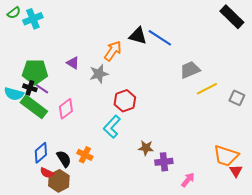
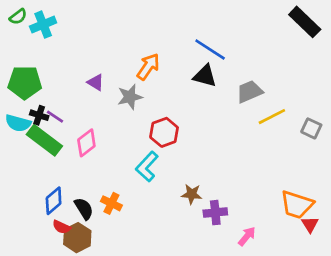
black triangle: (138, 36) -> (205, 76), moved
green pentagon: (35, 72) -> (25, 82), moved

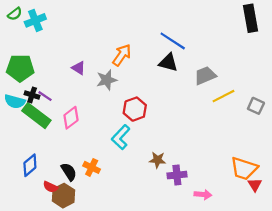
black rectangle: (305, 22) -> (250, 18), turned 36
blue diamond: (54, 201) -> (30, 165), moved
pink arrow: (247, 236) -> (203, 194), turned 56

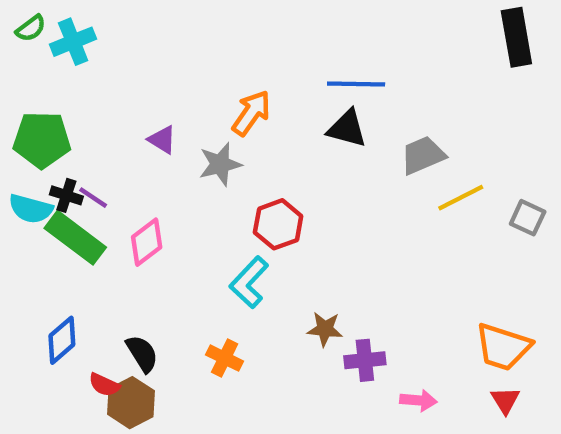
blue line: (173, 41) -> (356, 84), turned -32
orange cross: (92, 167) -> (225, 358), moved
red triangle: (255, 185) -> (505, 400), moved

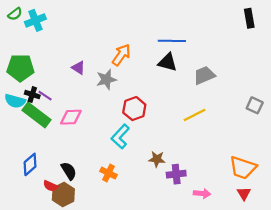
black rectangle: (516, 37) -> (249, 18), size x0.7
yellow line: (461, 198) -> (194, 115), moved
pink diamond: (147, 242) -> (71, 117), turned 35

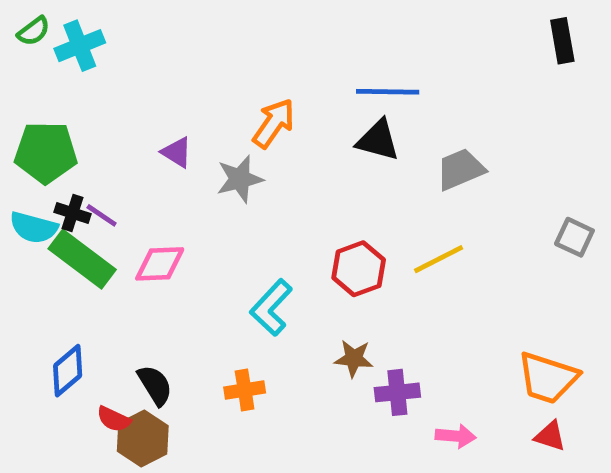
red hexagon: (134, 109) -> (359, 269), moved
orange cross: (109, 173) -> (245, 390), turned -35
red triangle: (244, 193) -> (550, 436), turned -40

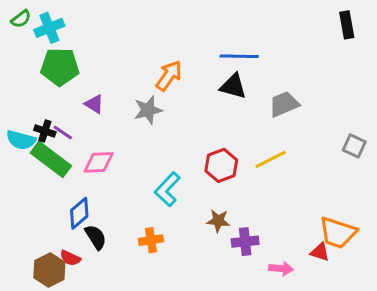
green pentagon: (46, 152) -> (60, 67), moved
purple triangle: (177, 152) -> (94, 104), moved
blue diamond: (68, 371) -> (79, 213), moved
red triangle: (550, 436) -> (320, 252), moved
brown hexagon: (143, 438) -> (49, 270), moved

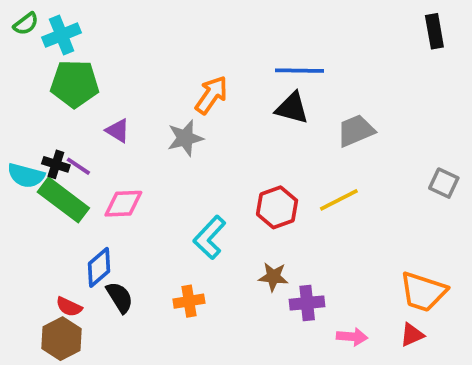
red triangle: (320, 252) -> (412, 335), moved, turned -42
red semicircle: (70, 258) -> (69, 307), moved

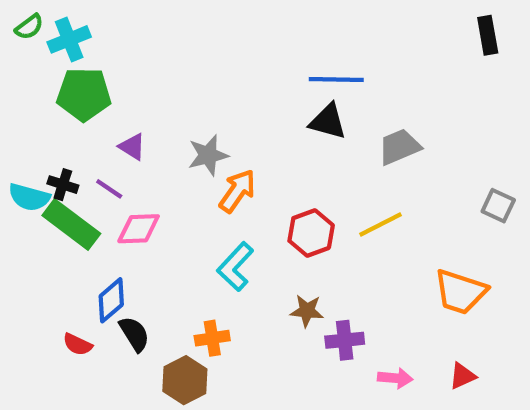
orange arrow: (211, 95) -> (237, 191), moved
purple line: (78, 166) -> (109, 189), moved
orange trapezoid: (423, 292) -> (460, 292), moved
brown hexagon: (62, 339) -> (185, 380), moved

